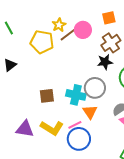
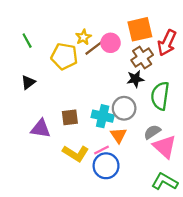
orange square: (109, 18) -> (140, 29), size x1.6
purple triangle: (25, 129) -> (41, 129), moved

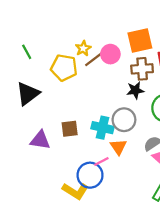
brown cross: (142, 58) -> (142, 69), turned 30
black triangle: (28, 82) -> (28, 94), size x1.6
yellow L-shape: (76, 153) -> (75, 191), moved
blue circle: (106, 166) -> (90, 175), moved

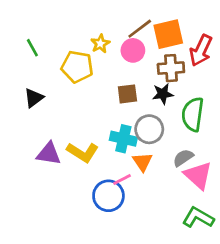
brown line: (95, 59) -> (140, 29), moved
black triangle: (28, 94) -> (34, 98), size x0.7
brown square: (70, 129) -> (127, 94), moved
yellow L-shape: (75, 191) -> (83, 152), moved

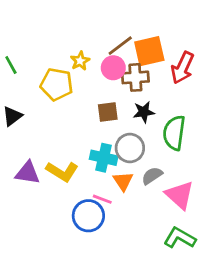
brown cross: (171, 68) -> (135, 77), moved
gray semicircle: (183, 158) -> (152, 176), moved
pink line: (122, 179) -> (102, 199), turned 48

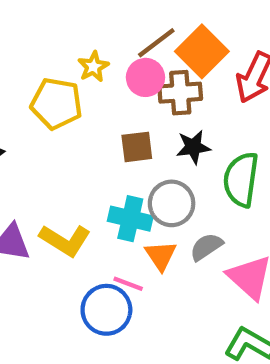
orange square: (149, 51) -> (202, 51), turned -32

